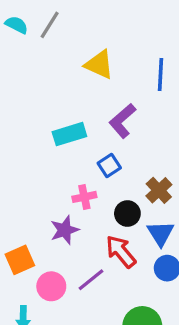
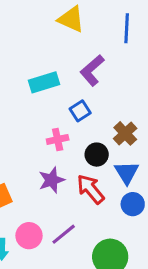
purple star: (65, 230) -> (52, 180), moved
purple line: (91, 280) -> (64, 234), moved
pink circle: (51, 286) -> (29, 236), moved

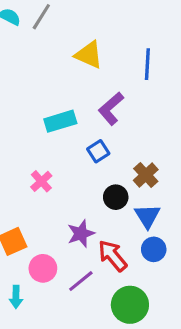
pink cross: (58, 139) -> (41, 181), moved, turned -30
purple star: (52, 180) -> (81, 234), moved
red arrow: (91, 189) -> (113, 256), moved
pink circle: (29, 236) -> (43, 268), moved

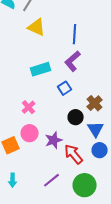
yellow triangle: (89, 55) -> (37, 27), moved
blue line: (147, 64) -> (75, 34), moved
pink circle: (43, 268) -> (30, 133), moved
purple line: (81, 281) -> (52, 180), moved

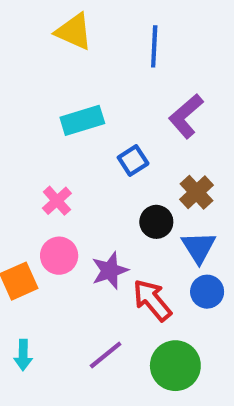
purple L-shape: (73, 61) -> (186, 116), moved

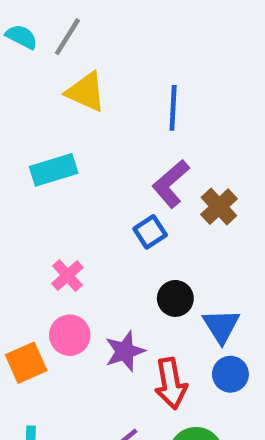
purple L-shape: (186, 116) -> (171, 184), moved
cyan rectangle: (82, 120) -> (54, 170), moved
brown cross: (197, 192) -> (219, 207), moved
red arrow: (152, 300) -> (171, 383), turned -150

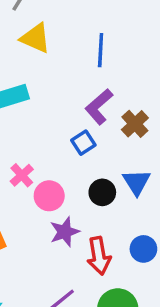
blue triangle: (221, 326) -> (137, 182), moved
pink circle: (70, 335) -> (49, 196), moved

